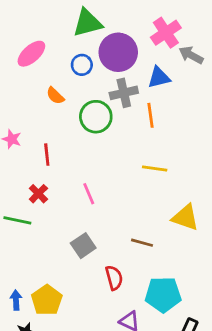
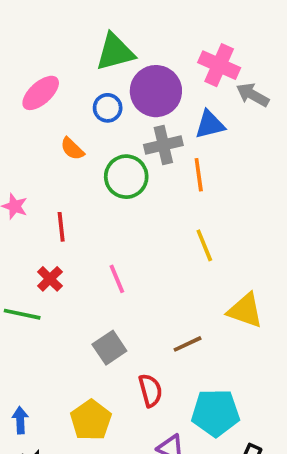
pink cross: (166, 33) -> (219, 65), turned -32
yellow line: (155, 169) -> (204, 245), turned 60
brown line: (142, 243) -> (188, 344), turned -40
yellow pentagon: (47, 300) -> (91, 420), moved

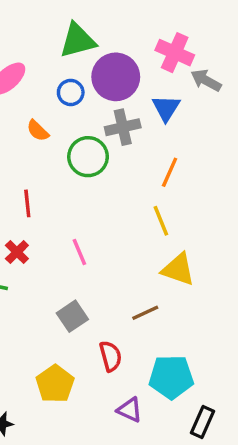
blue triangle: (210, 125) -> (166, 108), turned -44
orange line: (199, 175) -> (170, 172), moved, turned 32
yellow triangle: (245, 310) -> (178, 269), moved

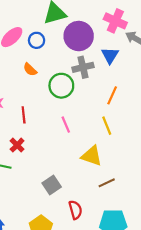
blue circle: (71, 92) -> (37, 40), moved
pink line: (79, 252) -> (66, 125), moved
yellow triangle: (178, 269) -> (92, 156), moved
brown line: (145, 313) -> (107, 183), moved

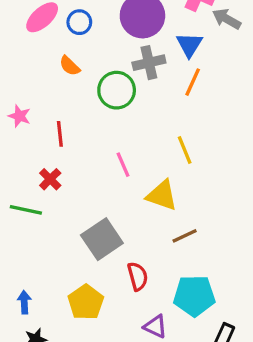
orange line: (112, 95) -> (193, 82), moved
pink line: (66, 125) -> (123, 165), moved
gray square: (52, 185) -> (102, 239), size x1.4

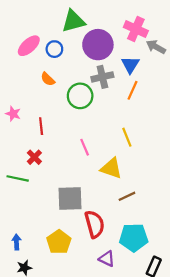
gray square: (102, 239) -> (70, 198), turned 32
red semicircle: (138, 276) -> (95, 224), size x1.4

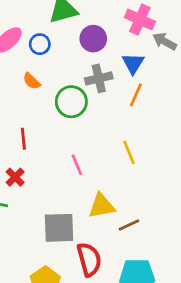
purple circle: (98, 45) -> (93, 39), size x0.7
yellow triangle: (111, 168) -> (101, 206), moved, turned -30

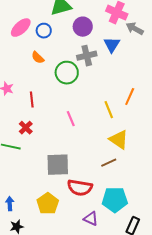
orange line: (136, 95) -> (130, 97), moved
yellow triangle: (101, 206) -> (119, 140), moved, turned 45
red semicircle: (89, 259) -> (80, 188), turned 115

